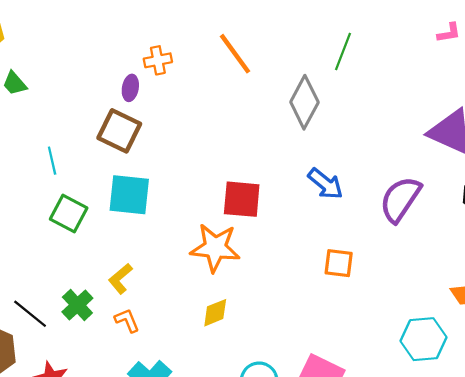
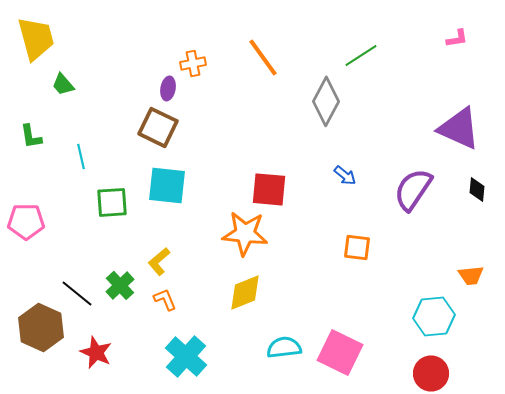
green line: (343, 52) -> (361, 55), turned 36
cyan line: (52, 161) -> (81, 156), moved
blue arrow: (325, 184) -> (345, 175), size x0.7
green square: (69, 214) -> (112, 202), turned -32
yellow diamond: (215, 313) -> (245, 292), size x1.4

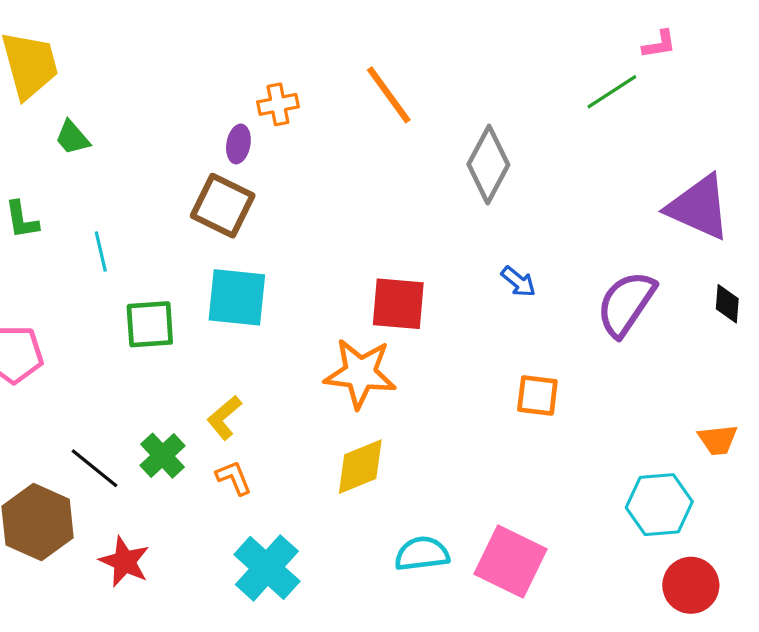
pink L-shape: (457, 38) -> (659, 44), moved
green line: (361, 55) -> (612, 92), moved
red circle: (431, 373) -> (691, 585), moved

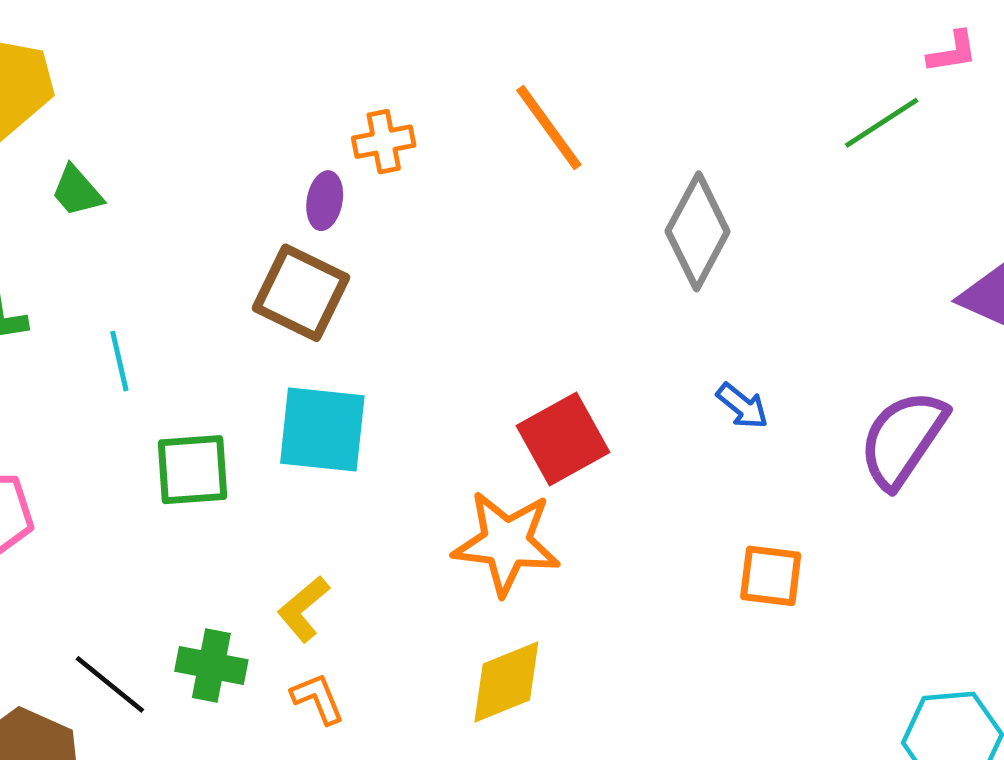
red square: (398, 304) -> (563, 439), turned -34
green cross: (163, 456) -> (211, 666), turned -36

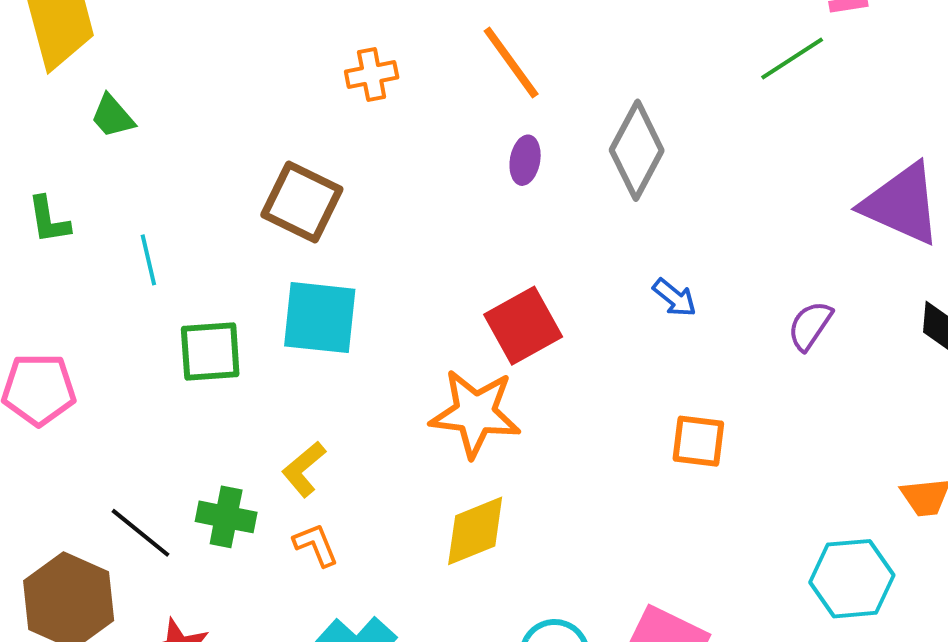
purple ellipse: (325, 201) -> (525, 160), moved
purple semicircle: (903, 439) -> (810, 326), size x0.6

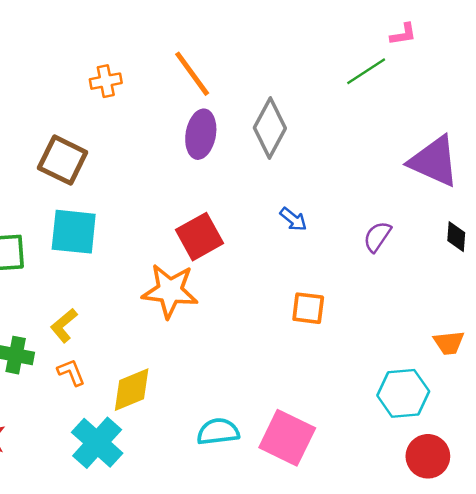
purple ellipse: (525, 160) -> (201, 134), size x1.6
yellow diamond: (475, 531) -> (132, 390), moved

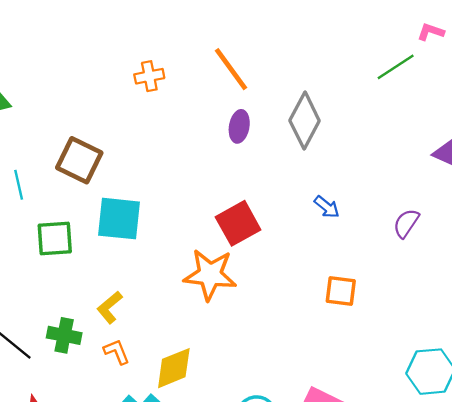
pink L-shape: (403, 34) -> (431, 32), turned -152
purple ellipse: (201, 134) -> (239, 126), size x0.7
brown square: (63, 160) -> (79, 160), moved

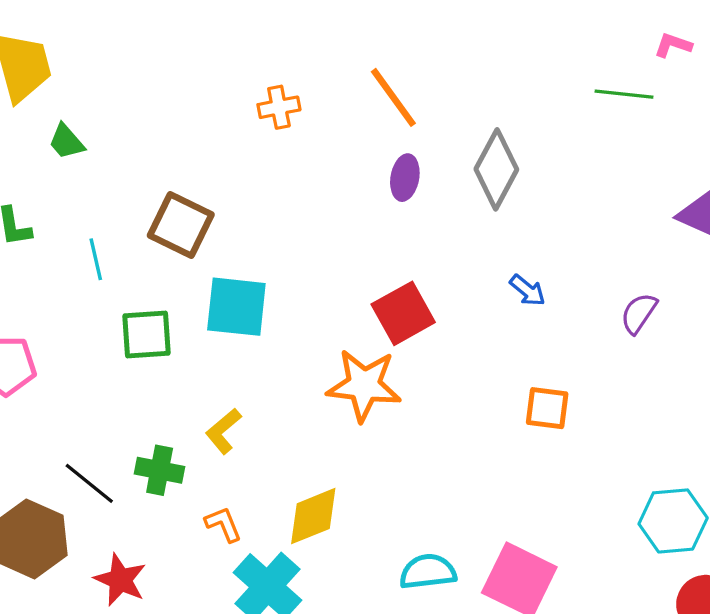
green line: (396, 67) -> (624, 94), turned 39
orange L-shape: (117, 352) -> (223, 524), moved

